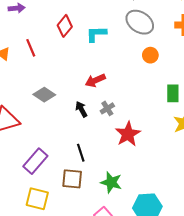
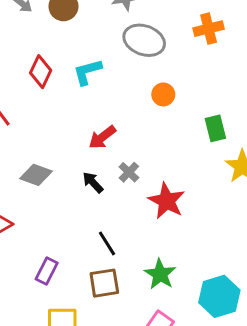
orange circle: (150, 55) -> (163, 94), moved
purple rectangle: (35, 161) -> (47, 271), size x0.7
green star: (111, 182) -> (160, 274), turned 30

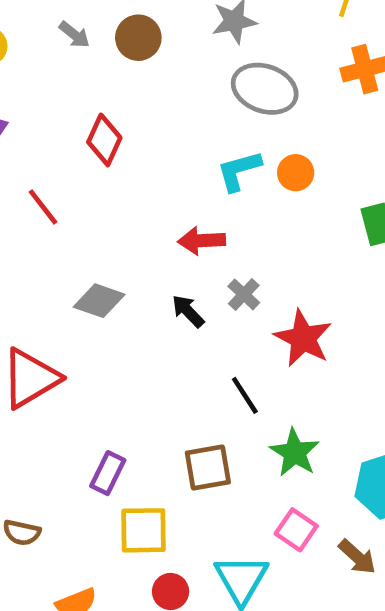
cyan L-shape: (87, 72) -> (239, 171), moved
red arrow: (102, 137) -> (202, 241), turned 36
black line: (107, 243) -> (245, 395), moved
purple rectangle: (47, 271) -> (108, 473), moved

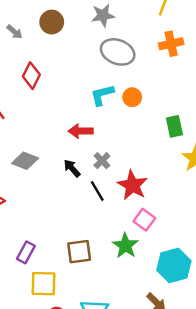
gray arrow: (74, 35) -> (15, 32), moved
black line: (245, 395) -> (97, 191), moved
pink square: (296, 530) -> (144, 220), moved

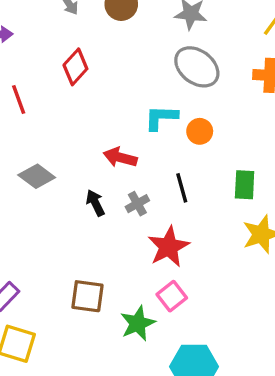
black line: (97, 191) -> (182, 188), moved
brown square: (79, 252) -> (87, 296), moved

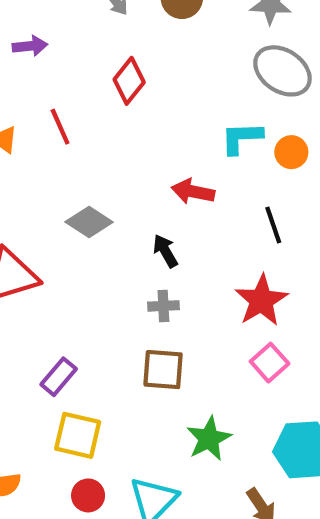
gray cross: (137, 204) -> (163, 306), moved, turned 30
green star: (138, 323) -> (209, 439), moved

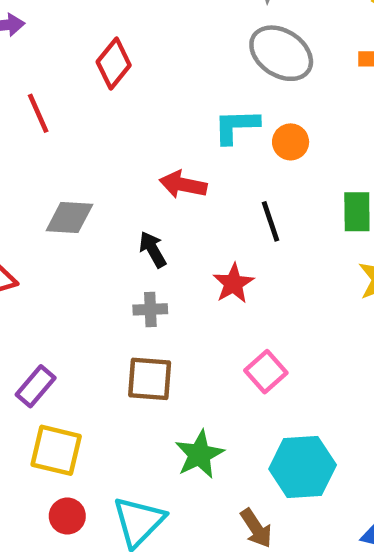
gray diamond: (89, 222) -> (69, 218), turned -30
red star: (261, 300) -> (233, 283), moved, size x0.7

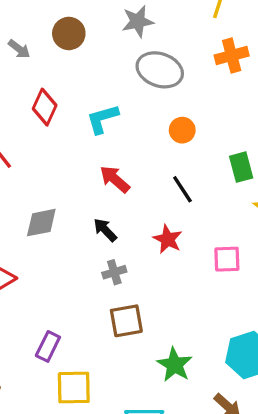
cyan L-shape: (236, 126) -> (102, 119), moved
red arrow: (183, 185) -> (115, 179), turned 44
pink square: (266, 372) -> (227, 259), moved, turned -36

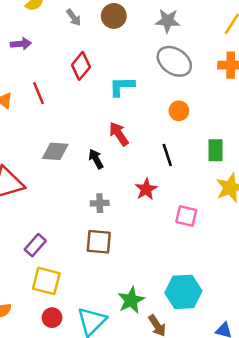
black arrow: (105, 230) -> (96, 159), moved
green star: (175, 365) -> (131, 300), moved

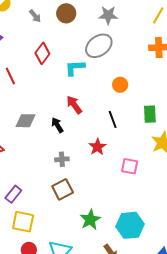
gray ellipse: (174, 61) -> (99, 46), moved, turned -68
brown square: (99, 242) -> (63, 189), turned -30
green star: (131, 300) -> (90, 220), moved

